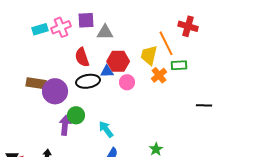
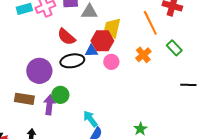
yellow trapezoid: (149, 55) -> (112, 28), moved
red semicircle: (82, 57) -> (66, 37), turned -30
green rectangle: (179, 65) -> (174, 48), moved, turned 49
brown rectangle: (36, 83) -> (24, 99), moved
cyan arrow: (106, 129) -> (90, 119), moved

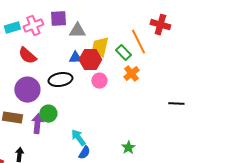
red semicircle: (66, 37) -> (27, 56), moved
green rectangle: (174, 48) -> (123, 53), moved
blue triangle: (91, 51) -> (75, 58), moved

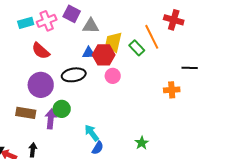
purple square: (58, 19) -> (72, 14), turned 30
orange cross: (131, 74) -> (172, 90), moved, turned 35
black line: (176, 104) -> (190, 68), moved

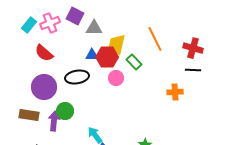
red cross: (174, 20) -> (193, 48), moved
cyan rectangle: (26, 23) -> (29, 25), turned -35
green rectangle: (137, 48) -> (134, 62), moved

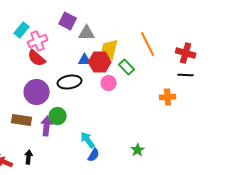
pink cross: (50, 23) -> (38, 41), moved

